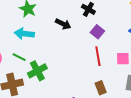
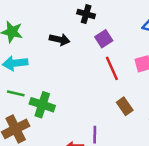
purple square: (97, 32) -> (104, 39), turned 32
green cross: (37, 71) -> (42, 105), turned -30

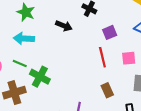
purple square: (104, 39) -> (110, 32), moved

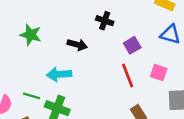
cyan arrow: (24, 39) -> (59, 74), moved
pink square: (129, 58) -> (159, 73), turned 32

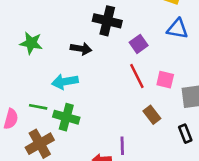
black cross: (105, 21) -> (107, 21), size x1.5
pink square: (159, 73) -> (165, 80), moved

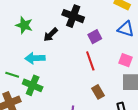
green star: (31, 43) -> (24, 25), moved
black arrow: (81, 49) -> (50, 35), turned 119
pink square: (165, 80) -> (125, 60), moved

